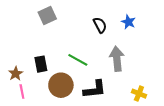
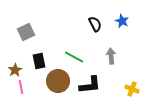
gray square: (47, 16) -> (26, 32), moved
gray arrow: (117, 59) -> (111, 56), size x0.7

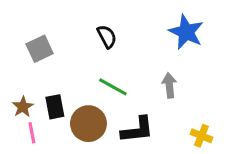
blue star: (122, 21) -> (186, 32), size x1.6
black semicircle: (95, 24) -> (107, 37), moved
black rectangle: (39, 61) -> (55, 107), moved

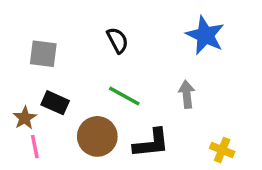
gray square: (40, 49) -> (43, 54), turned 32
black rectangle: (55, 107) -> (55, 103), moved, turned -55

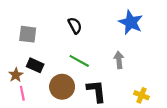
black L-shape: (151, 143) -> (96, 91), turned -90

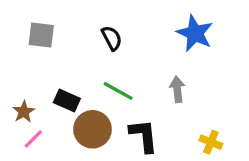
gray square: (28, 34) -> (41, 35), moved
black rectangle: (35, 65) -> (67, 100), moved
pink line: (22, 93) -> (33, 139), turned 56

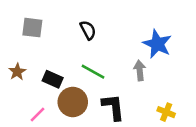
blue star: (195, 33) -> (157, 44), moved
brown star: (24, 112) -> (17, 72), moved
pink line: (33, 139) -> (37, 115), moved

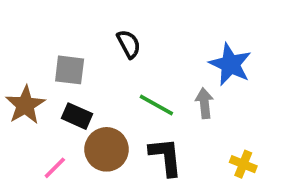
gray square: (32, 28) -> (70, 70), moved
brown star: (17, 72) -> (25, 105), size x1.5
green line: (93, 72) -> (156, 105), moved

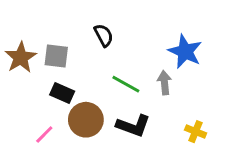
brown star: (25, 105) -> (21, 57), moved
black L-shape: (166, 157) -> (133, 126), turned 116

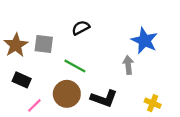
black semicircle: (104, 35) -> (81, 28), turned -90
green line: (126, 84) -> (75, 66), moved
black rectangle: (62, 93) -> (22, 80), moved

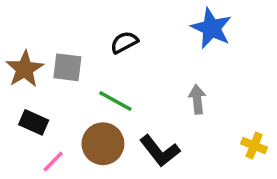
blue star: (144, 41) -> (211, 28), moved
black L-shape: (104, 98) -> (160, 151), turned 32
yellow cross: (153, 103) -> (254, 146), moved

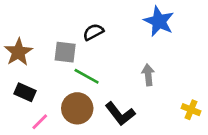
gray square: (67, 67) -> (65, 52), moved

